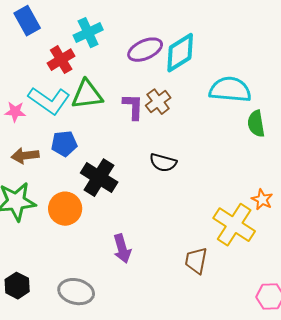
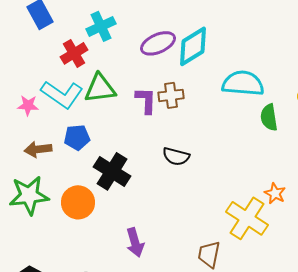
brown cross: (158, 102) -> (171, 95), turned 30

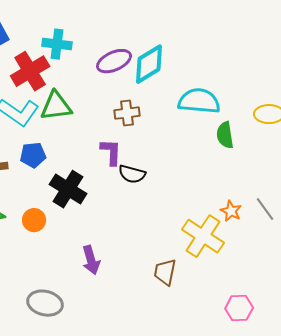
cyan cross: (101, 26) -> (57, 44), turned 32
red cross: (74, 53) -> (30, 71), size x1.4
purple L-shape: (146, 100) -> (111, 152), moved
orange circle: (78, 202) -> (34, 220), size x0.7

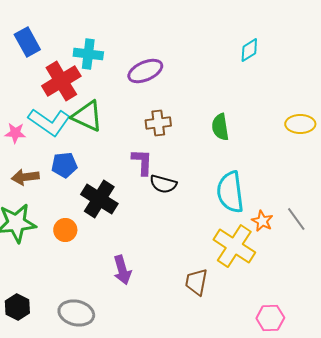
cyan diamond: (149, 64) -> (249, 50), moved, size x0.6
cyan semicircle: (199, 101) -> (230, 192), moved, turned -102
green triangle: (56, 106) -> (87, 116), turned 32
green semicircle: (225, 135) -> (220, 127), moved

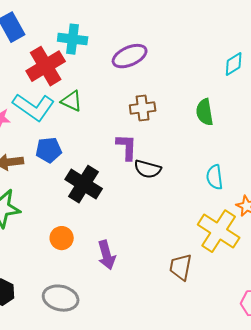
cyan diamond: (249, 50) -> (234, 64), moved
green triangle: (87, 116) -> (72, 101), size x0.7
cyan semicircle: (230, 192) -> (215, 177), size x0.6
orange circle: (65, 230) -> (62, 238), moved

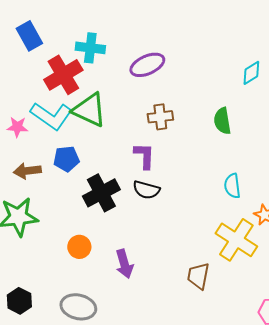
green triangle: (72, 101) -> (89, 110), size x1.6
black semicircle: (148, 169) -> (146, 190), moved
black cross: (84, 184) -> (101, 193), turned 30

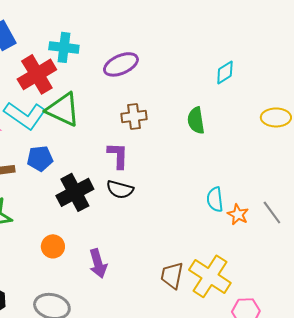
cyan semicircle: (232, 186) -> (215, 199), moved
yellow cross: (236, 240) -> (210, 276), moved

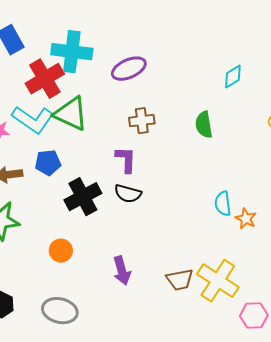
cyan cross: (64, 47) -> (72, 52), size x1.4
purple arrow: (98, 263) -> (122, 271), moved
brown trapezoid: (172, 275) -> (180, 280), turned -112

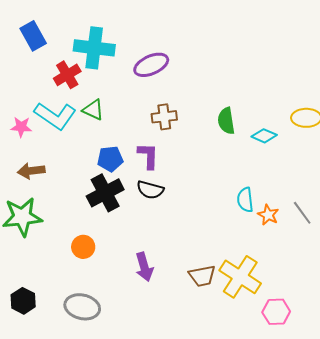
cyan diamond: (233, 77) -> (264, 136), moved, turned 55
red cross: (45, 79) -> (67, 75), size x0.7
green triangle: (71, 114) -> (93, 110), size x0.6
blue pentagon: (48, 163) -> (110, 159), moved

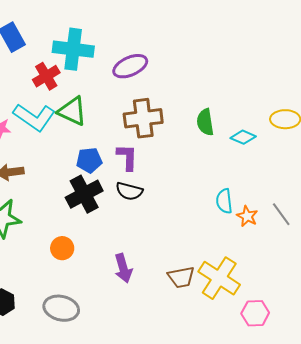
green triangle: (93, 110) -> (72, 111), size x1.4
brown cross: (164, 117) -> (143, 118), size x1.5

